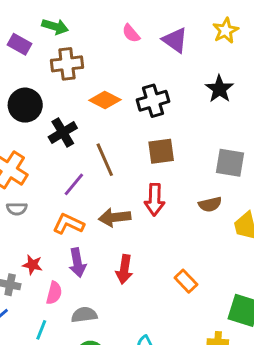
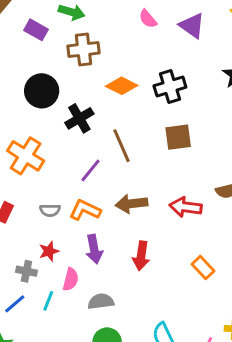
red arrow: (155, 200) -> (186, 207), moved, turned 96
gray semicircle: (17, 209) -> (50, 210), moved
red star: (32, 265) -> (49, 251), turned -30
cyan line: (41, 330) -> (48, 301), moved

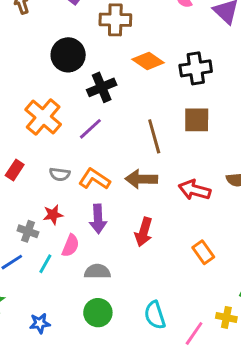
brown line: (122, 146) -> (154, 136), moved
purple line: (91, 170) -> (90, 129), moved

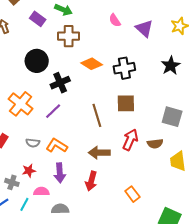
brown arrow: (141, 179) -> (99, 153), moved
red arrow: (194, 190) -> (130, 140), moved, turned 100
pink semicircle: (71, 246) -> (41, 192), turned -112

